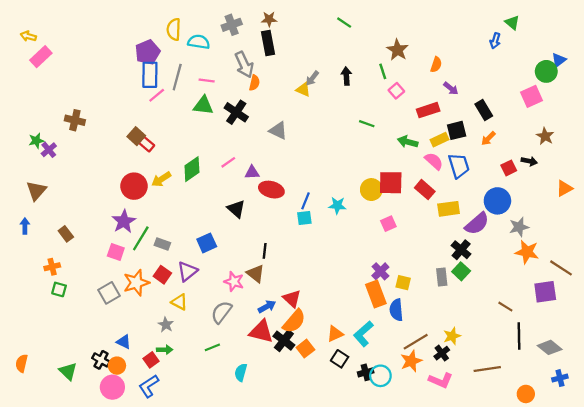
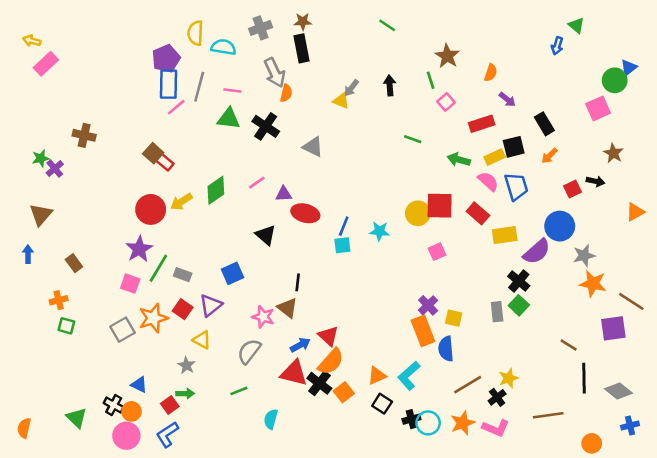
orange star: (411, 361) -> (463, 423), moved
orange semicircle: (22, 363) -> (24, 428), moved

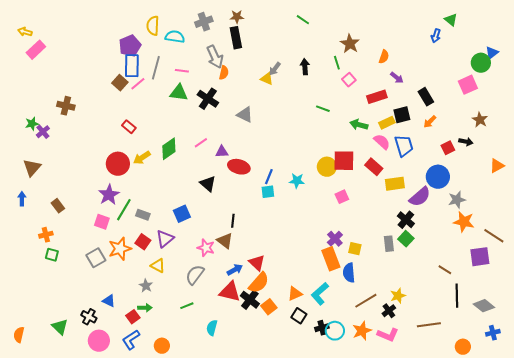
brown square: (153, 153) -> (120, 83), moved
orange circle: (131, 411) -> (162, 346), moved

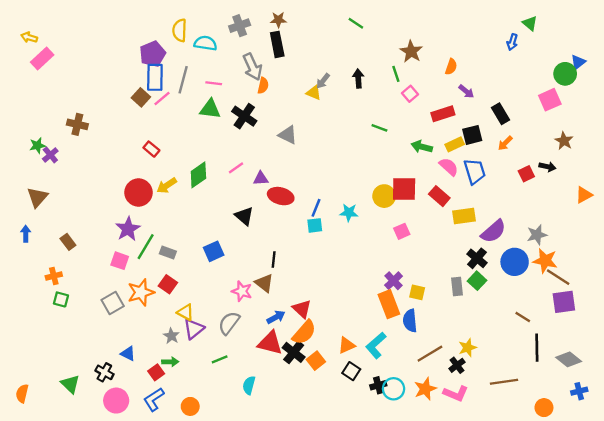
blue circle: (438, 177) -> (515, 262), moved
brown line: (494, 236) -> (558, 277), moved
purple triangle: (165, 239) -> (194, 329), moved

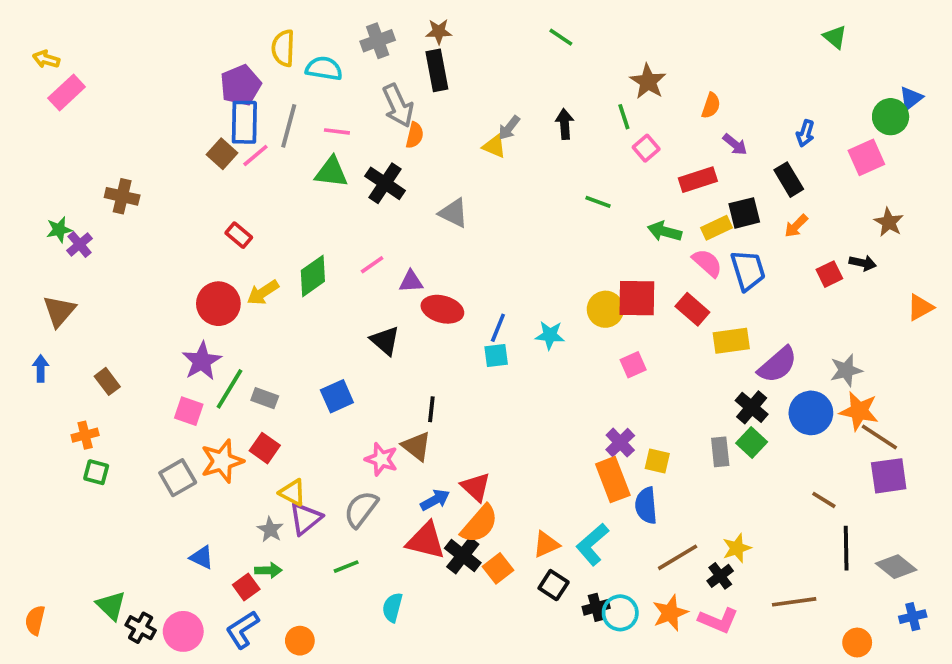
blue arrow: (512, 42) -> (805, 133), moved
black cross: (104, 372) -> (141, 628), moved

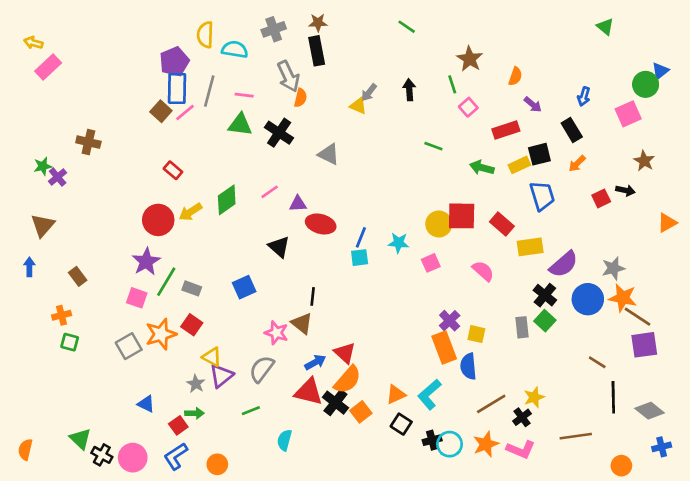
pink semicircle: (707, 263) -> (483, 271), moved
pink square: (633, 365) -> (431, 263), moved

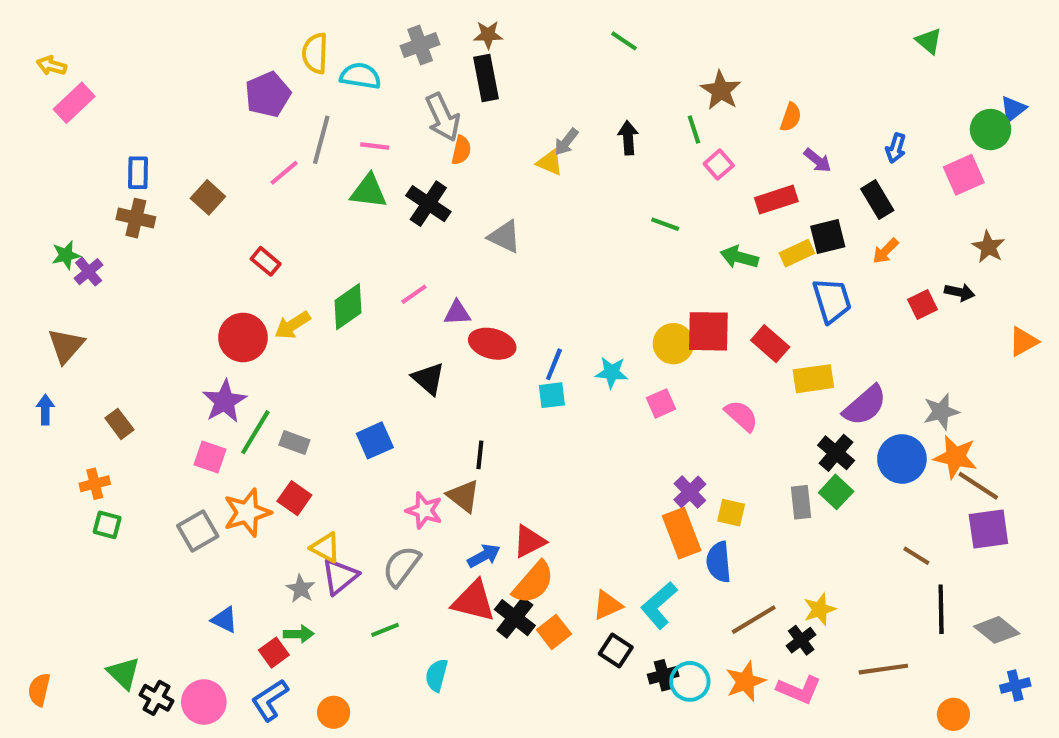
blue rectangle: (177, 88) -> (138, 173), moved, size x0.7
brown square: (161, 111) -> (208, 197), moved
red triangle: (345, 353) -> (529, 541), turned 50

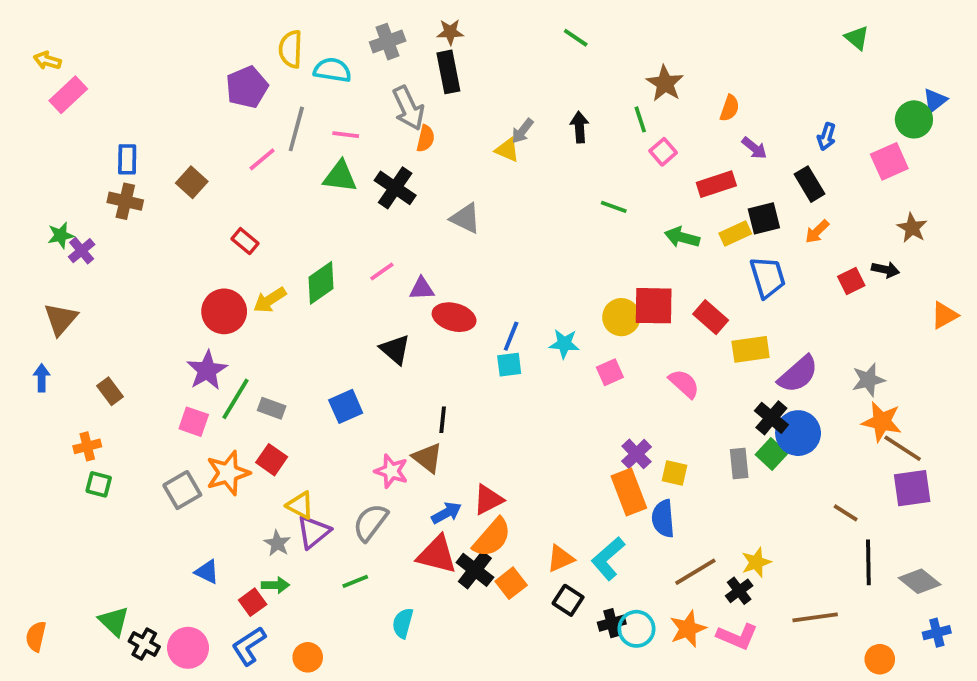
blue circle: (902, 459) -> (798, 433), moved

